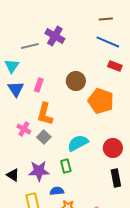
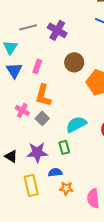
purple cross: (55, 36) -> (57, 30), moved

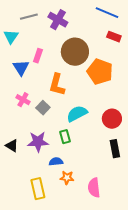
brown circle: (74, 62) -> (75, 52), size x1.4
blue triangle: (14, 70) -> (21, 68), moved
orange L-shape: (43, 95) -> (57, 85), moved
yellow rectangle: (31, 185) -> (38, 189), moved

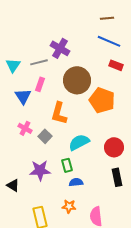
gray line: (29, 17) -> (39, 62), moved
black triangle: (12, 146) -> (13, 185), moved
blue semicircle: (56, 162) -> (76, 182), moved

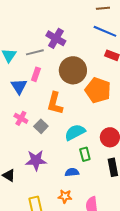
green rectangle: (67, 165) -> (85, 154), moved

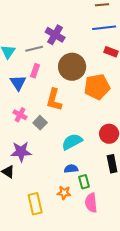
blue line: (105, 31) -> (104, 28), turned -30
orange pentagon: (98, 90) -> (97, 87), turned -30
cyan semicircle: (75, 132) -> (72, 142), moved
green rectangle: (85, 154) -> (84, 182), moved
purple star: (36, 160) -> (21, 152), moved

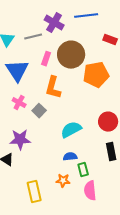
blue line: (104, 28) -> (86, 16), moved
pink rectangle: (35, 71) -> (46, 59), moved
blue triangle: (18, 83) -> (17, 71), size x1.4

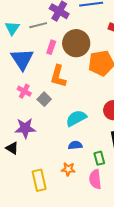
green rectangle: (83, 170) -> (99, 158), moved

